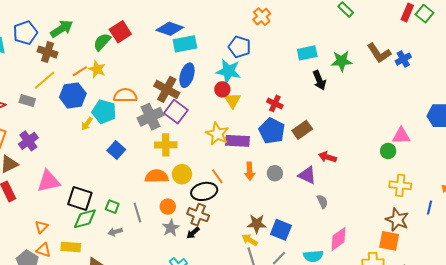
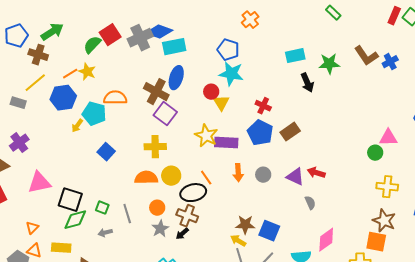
cyan star: (228, 71) -> (231, 74), moved
gray cross: (151, 117) -> (140, 38), moved
red arrow: (327, 157) -> (316, 173), moved

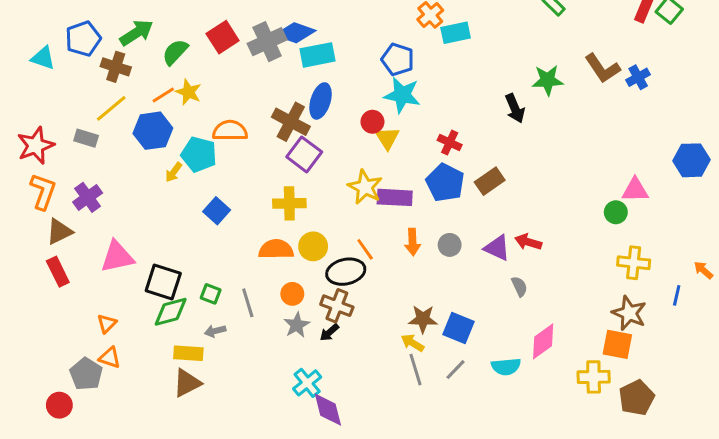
green semicircle: (92, 45) -> (175, 52), moved
cyan rectangle: (295, 56) -> (456, 33), moved
yellow rectangle: (61, 248) -> (188, 353), moved

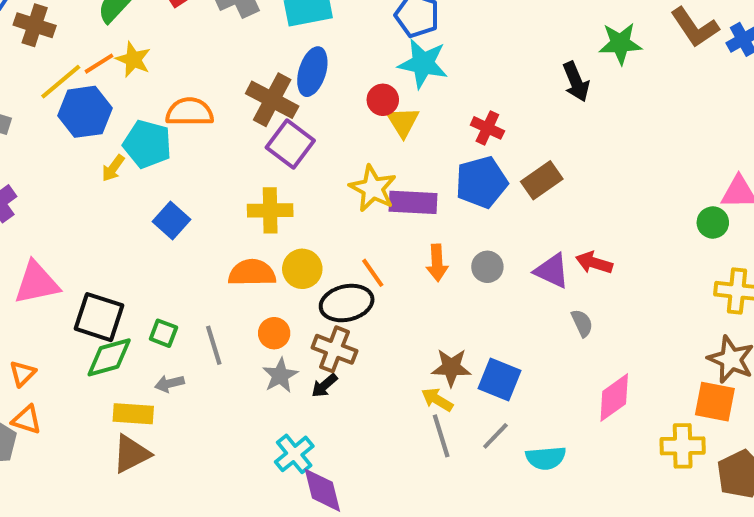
yellow line: (111, 108) -> (61, 82), moved
blue pentagon: (445, 183) -> (481, 182), turned 30
cyan semicircle: (506, 367) -> (546, 458), moved

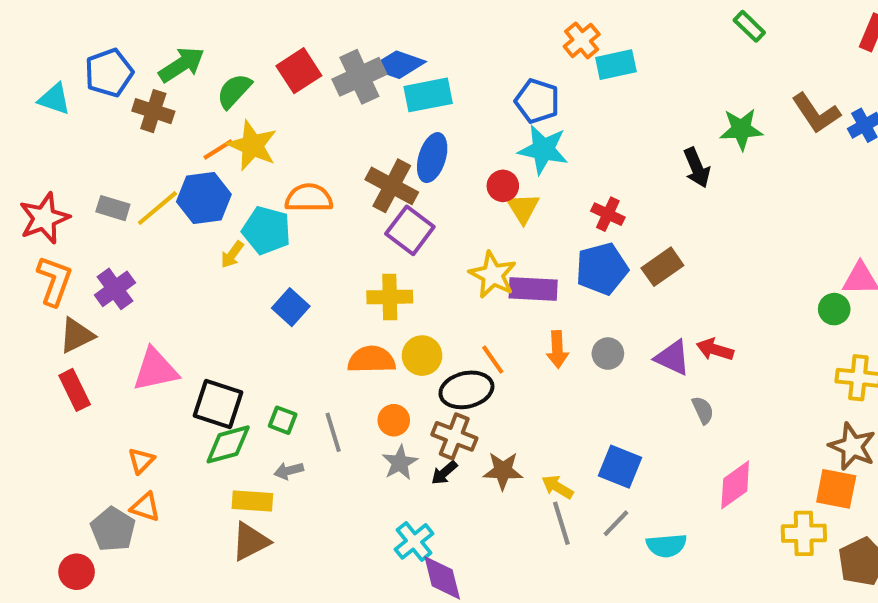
yellow star: (133, 60) -> (252, 145), size x1.4
yellow line: (61, 82) -> (157, 208), moved
brown star: (451, 367) -> (503, 471), moved

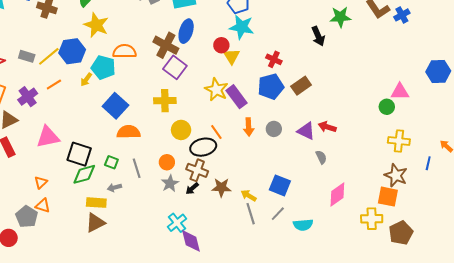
orange line: (218, 150) -> (54, 85), moved
purple rectangle: (533, 289) -> (236, 97), turned 50
blue square: (291, 307) -> (115, 106), size x1.4
orange semicircle: (372, 360) -> (129, 132), moved

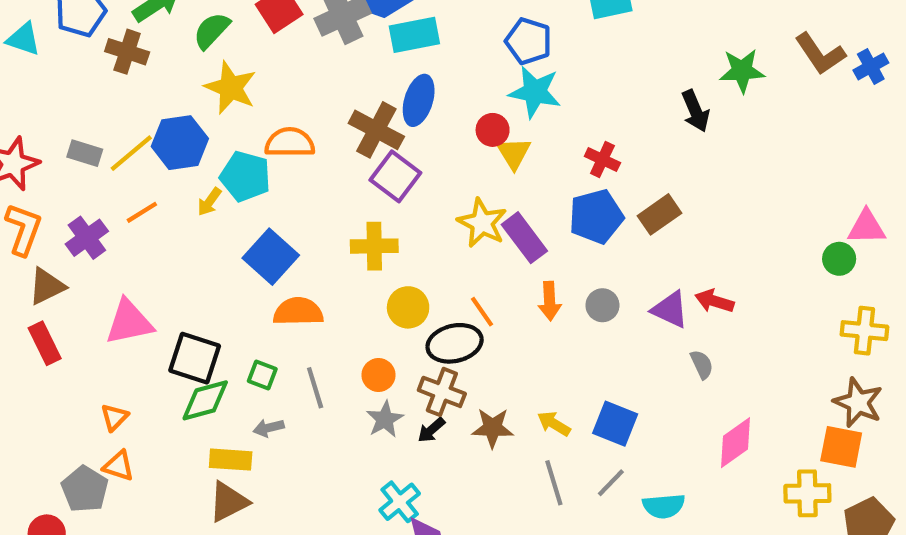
yellow arrow: (249, 196) -> (554, 424), moved

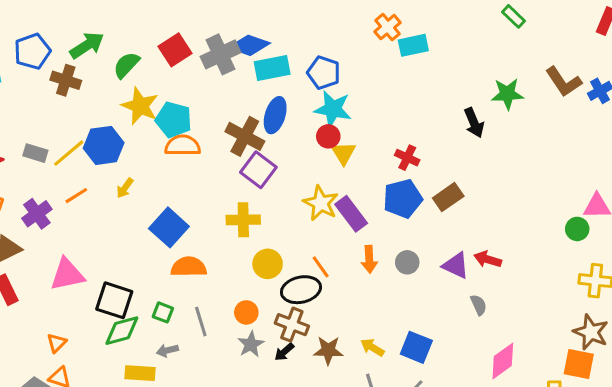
blue pentagon: (528, 41) -> (324, 73), moved
cyan star: (535, 92) -> (333, 109), moved
cyan pentagon: (245, 176) -> (173, 120), moved

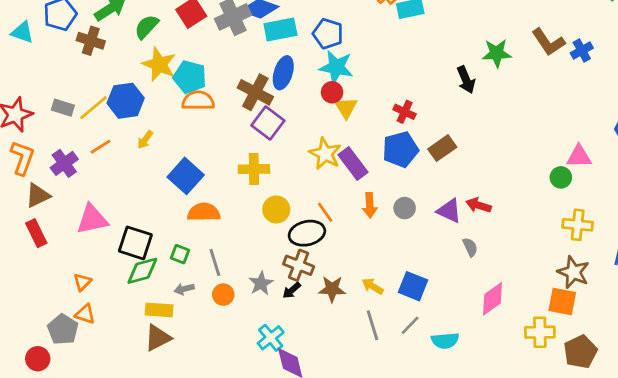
orange circle: (246, 312) -> (223, 295), moved

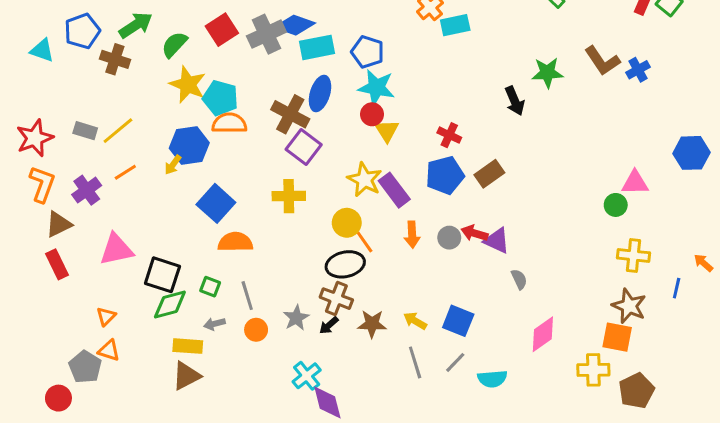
blue hexagon: (126, 101) -> (189, 145), moved
red arrow: (479, 205) -> (475, 233), moved
yellow circle: (276, 209) -> (347, 223), moved

